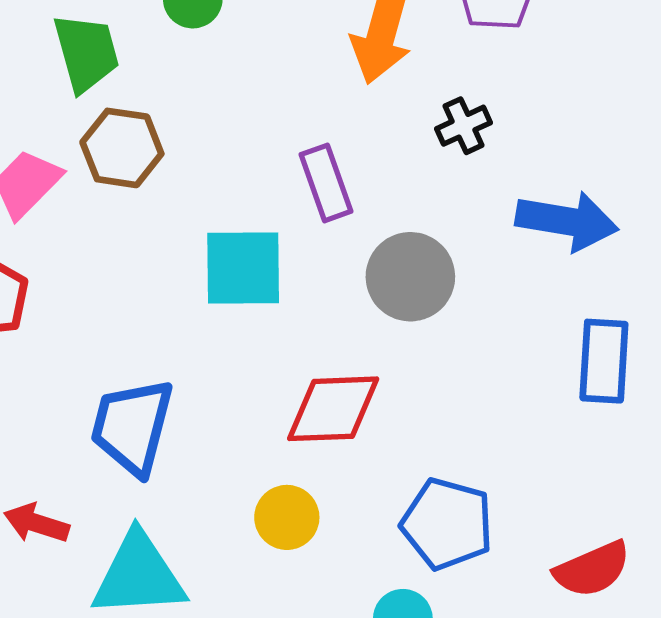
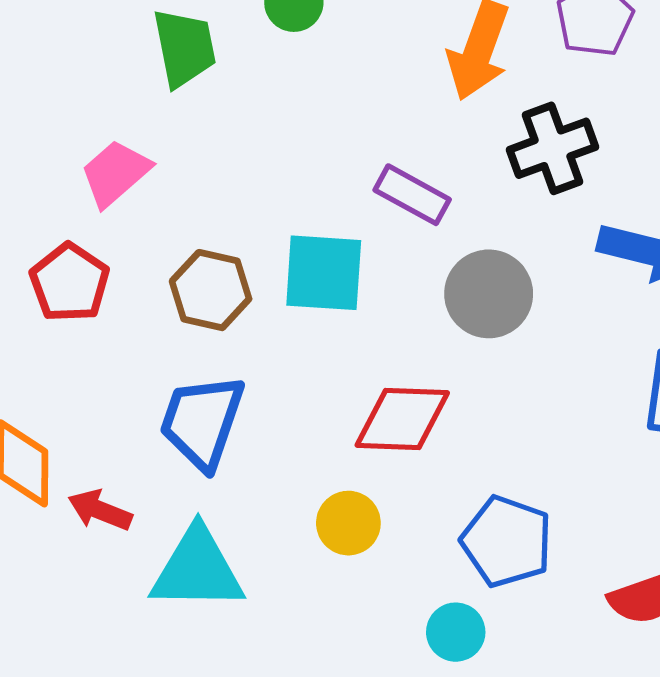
black cross: (463, 126) -> (553, 148), size x1.6
brown hexagon: (122, 148) -> (211, 290), moved
purple rectangle: (326, 183) -> (412, 195), turned -46

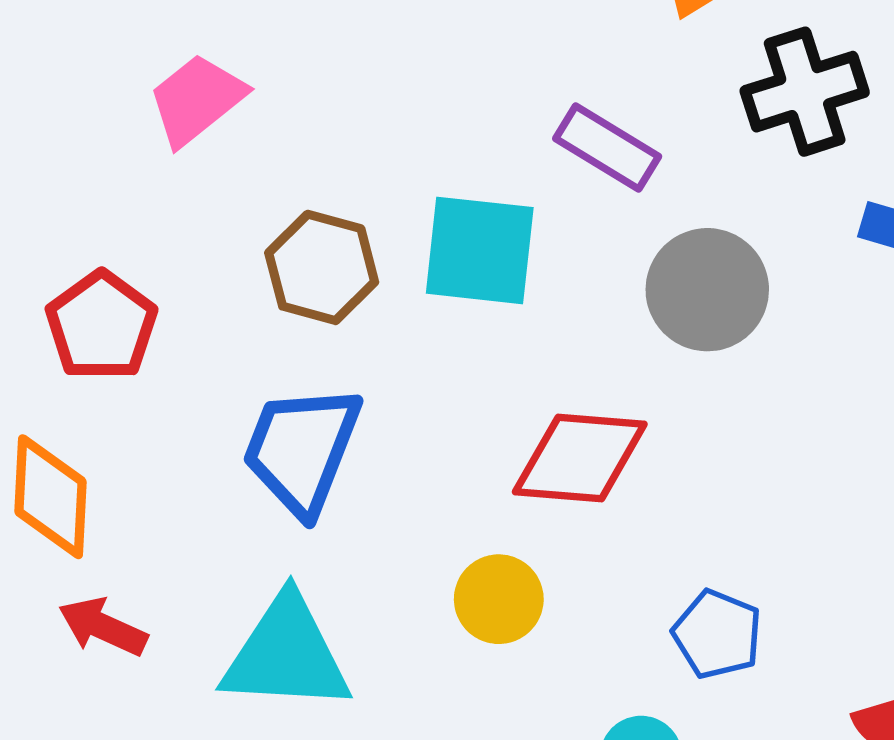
red pentagon: (70, 283) -> (101, 326), moved
red arrow: (100, 510) -> (103, 627), moved
blue pentagon: (507, 541) -> (717, 634), size x0.7

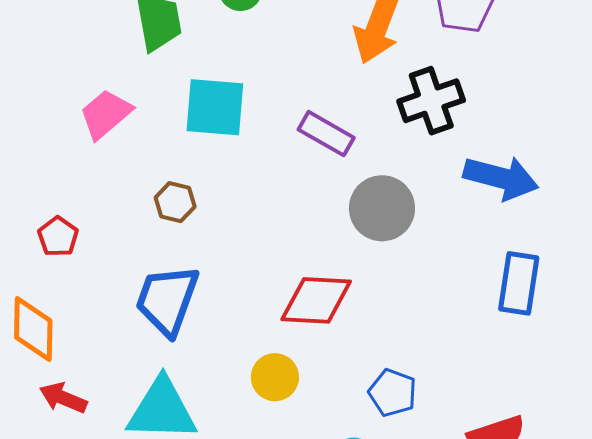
cyan square: (480, 250) -> (215, 107), moved
brown hexagon: (322, 267) -> (175, 202), size x0.7
red pentagon: (101, 326) -> (58, 237), size x0.7

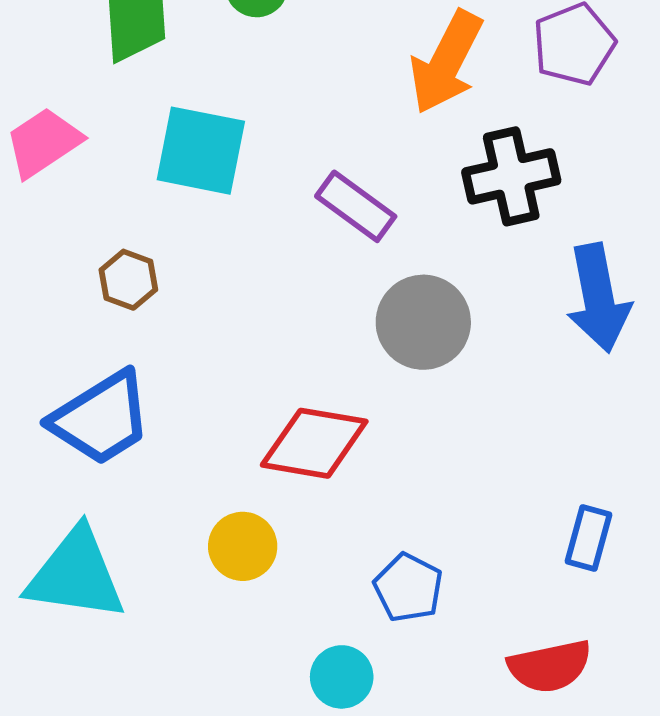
blue arrow: (501, 178) -> (598, 298), turned 58
blue rectangle: (519, 283) -> (589, 538), moved, size x0.7
blue trapezoid: (167, 300) -> (101, 418), turned -148

